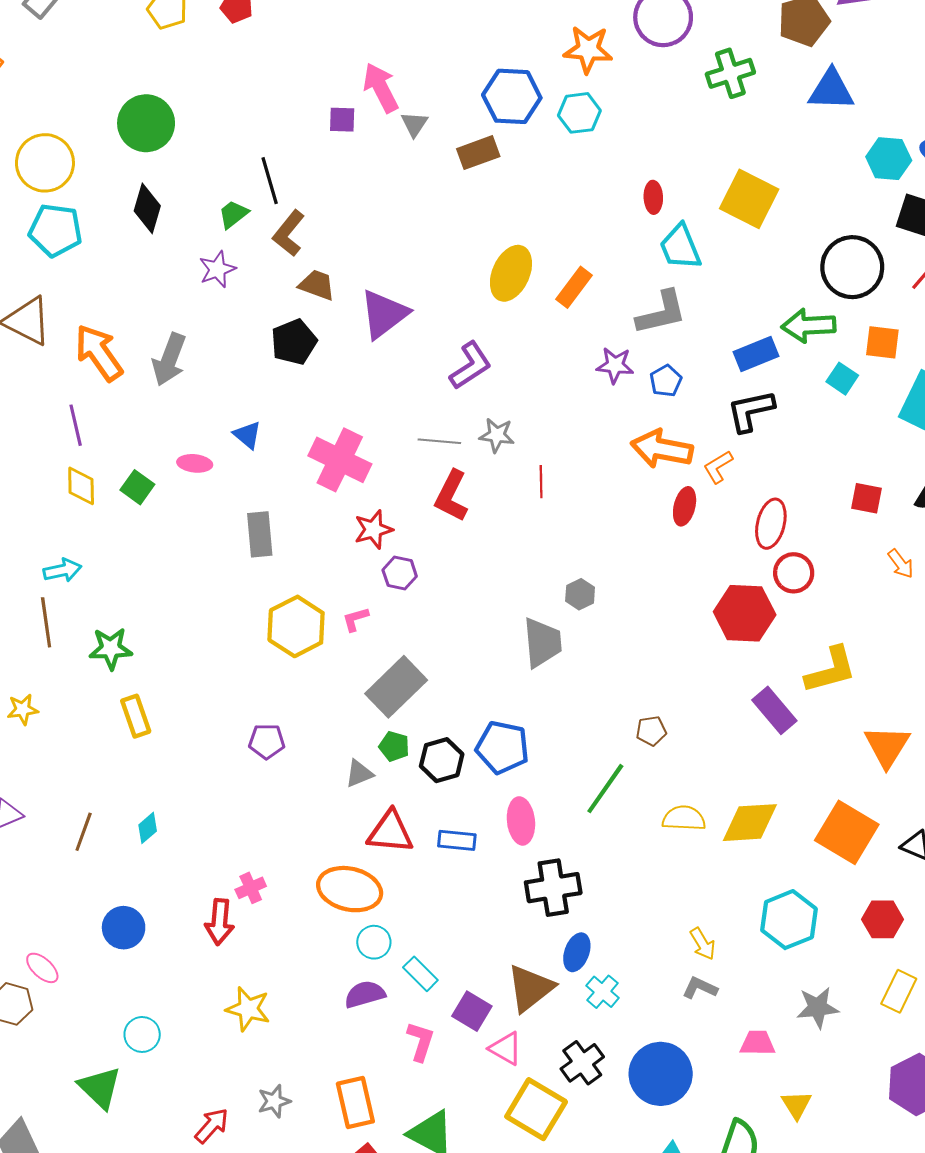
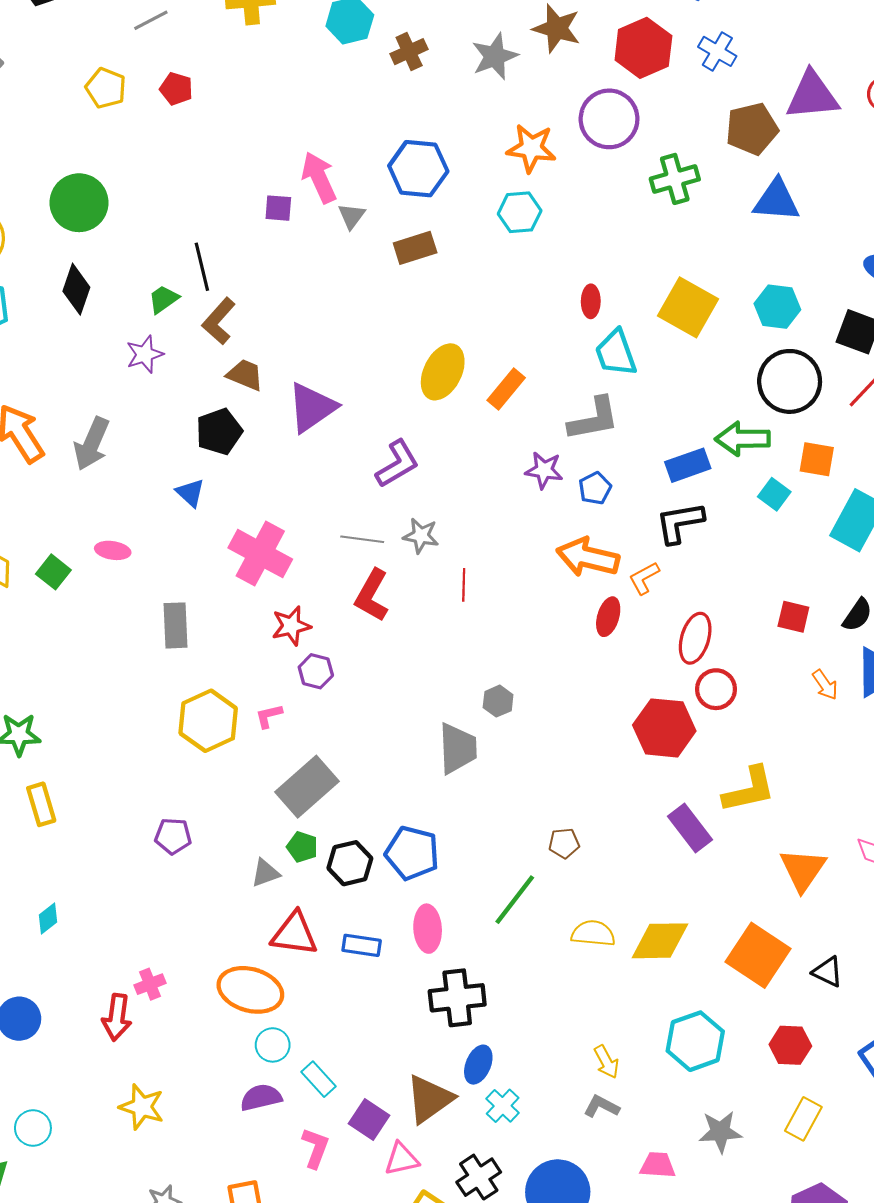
blue hexagon: (512, 96) -> (418, 169), moved
cyan hexagon: (889, 159) -> (777, 307), moved
blue triangle: (247, 435) -> (190, 493), moved
pink triangle: (506, 1048) -> (402, 1159), turned -45

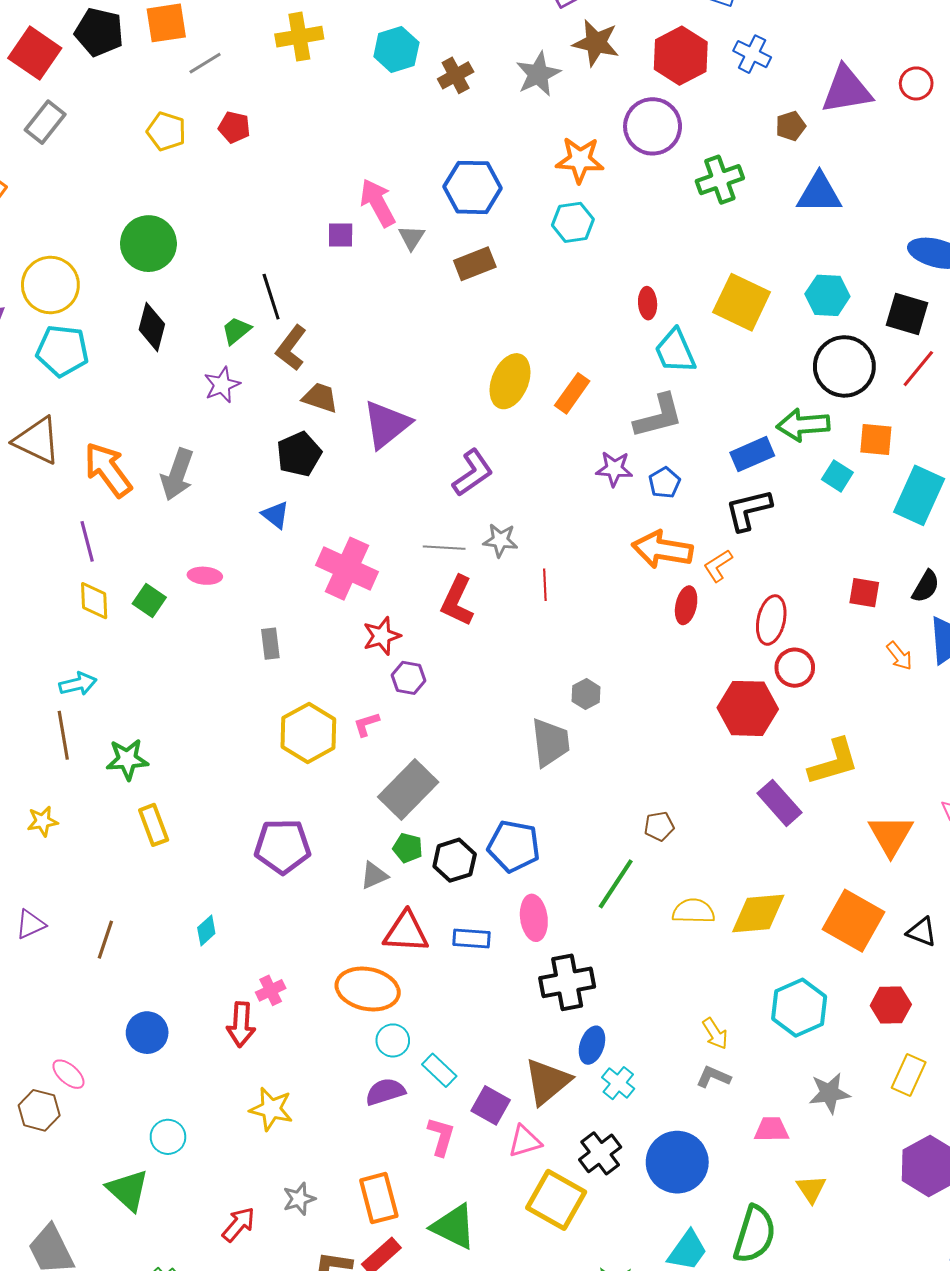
brown pentagon: (752, 129) -> (791, 126), size x0.6
gray rectangle: (175, 625) -> (270, 644), size x0.7
purple pentagon: (173, 836) -> (283, 846), size x1.6
cyan diamond: (48, 919) -> (206, 931), moved

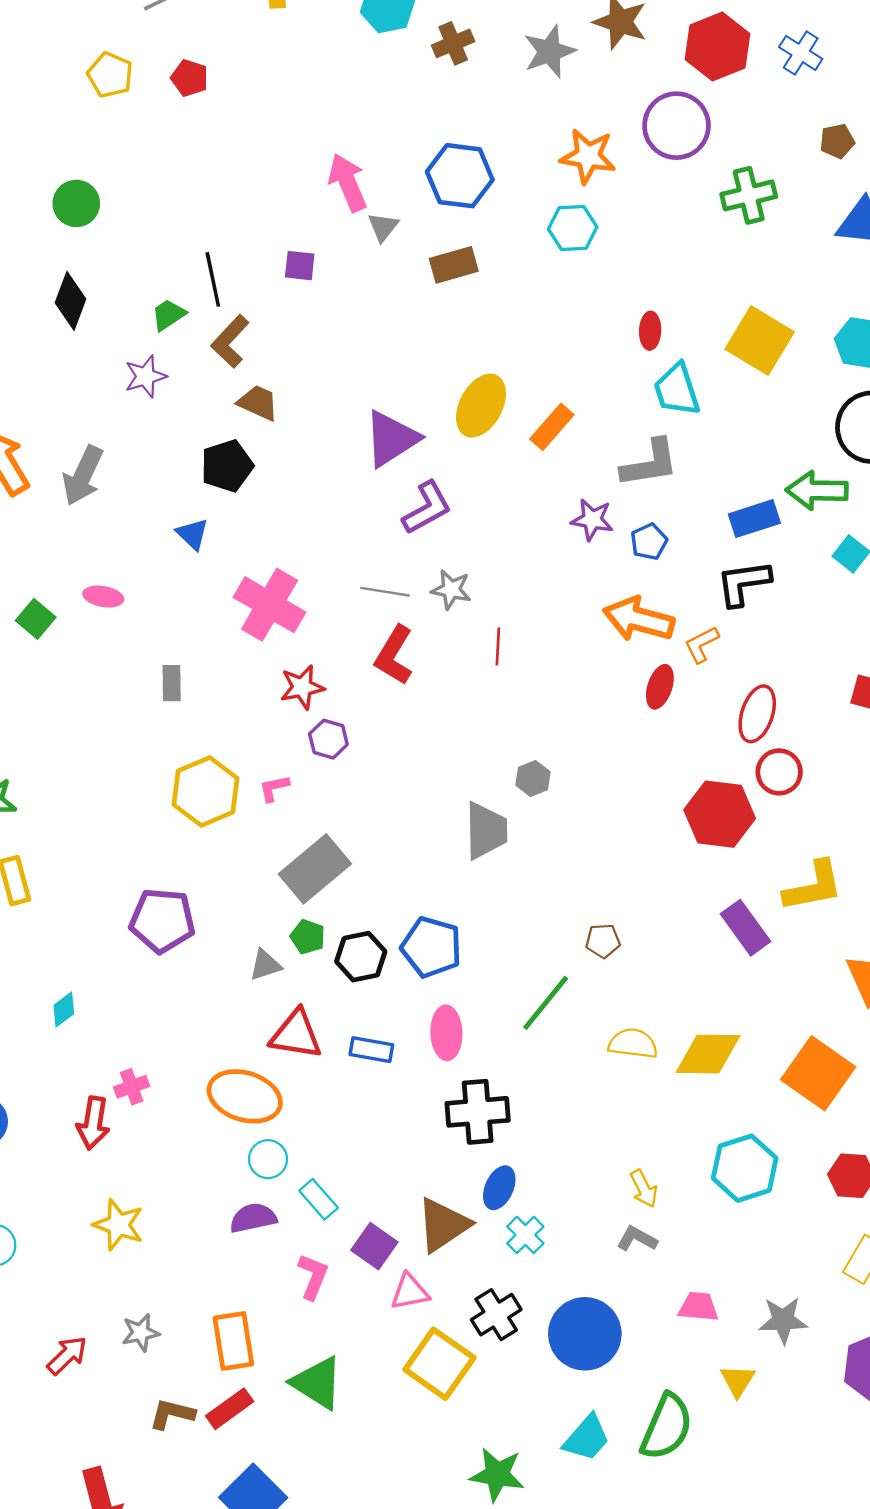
purple square: (341, 235) -> (300, 266), moved
green circle: (148, 244) -> (76, 203), size x0.7
purple triangle: (387, 424) -> (391, 439), moved
gray star: (829, 1093) -> (783, 1320), moved

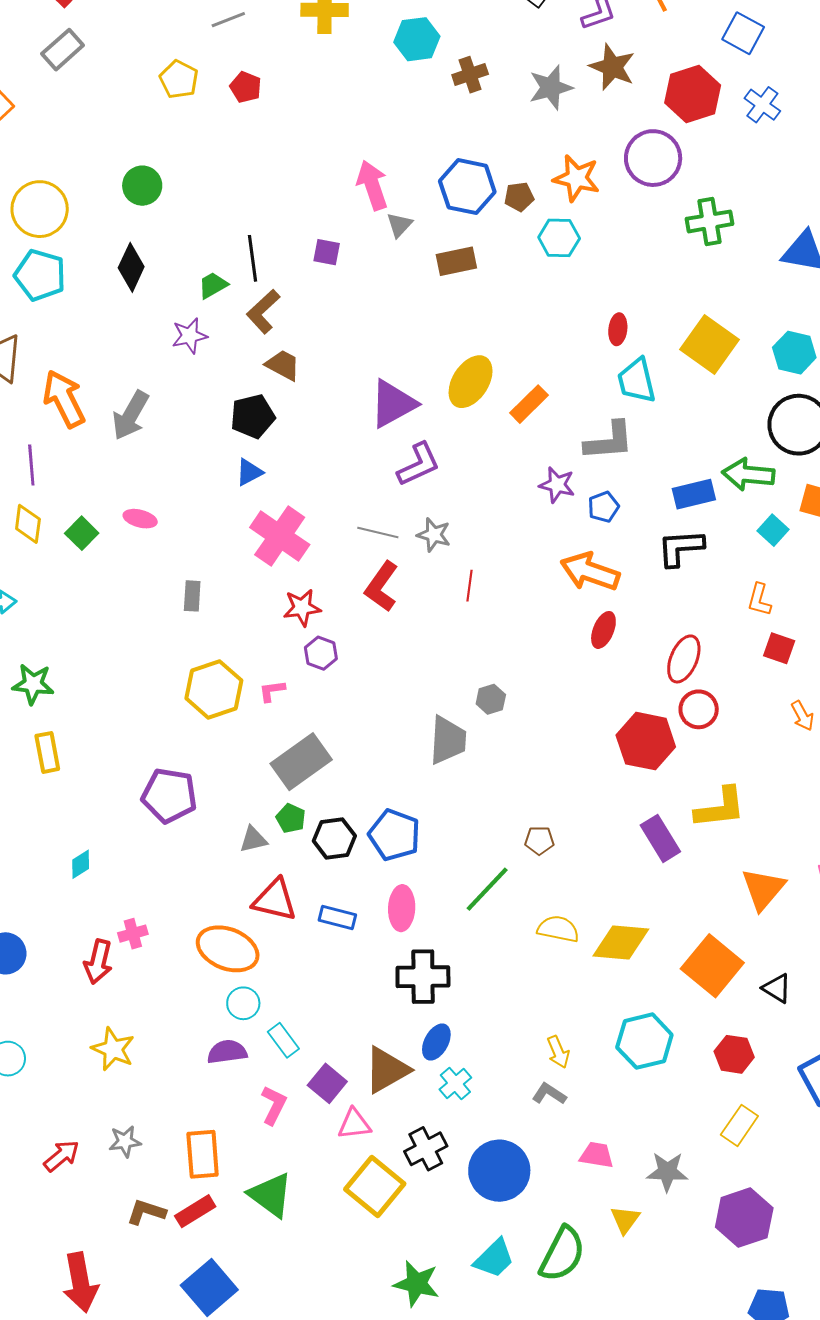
brown pentagon: (837, 141) -> (519, 197), moved
blue triangle: (192, 534) -> (249, 472), moved, turned 44
orange L-shape: (702, 644) -> (759, 600), moved, turned -52

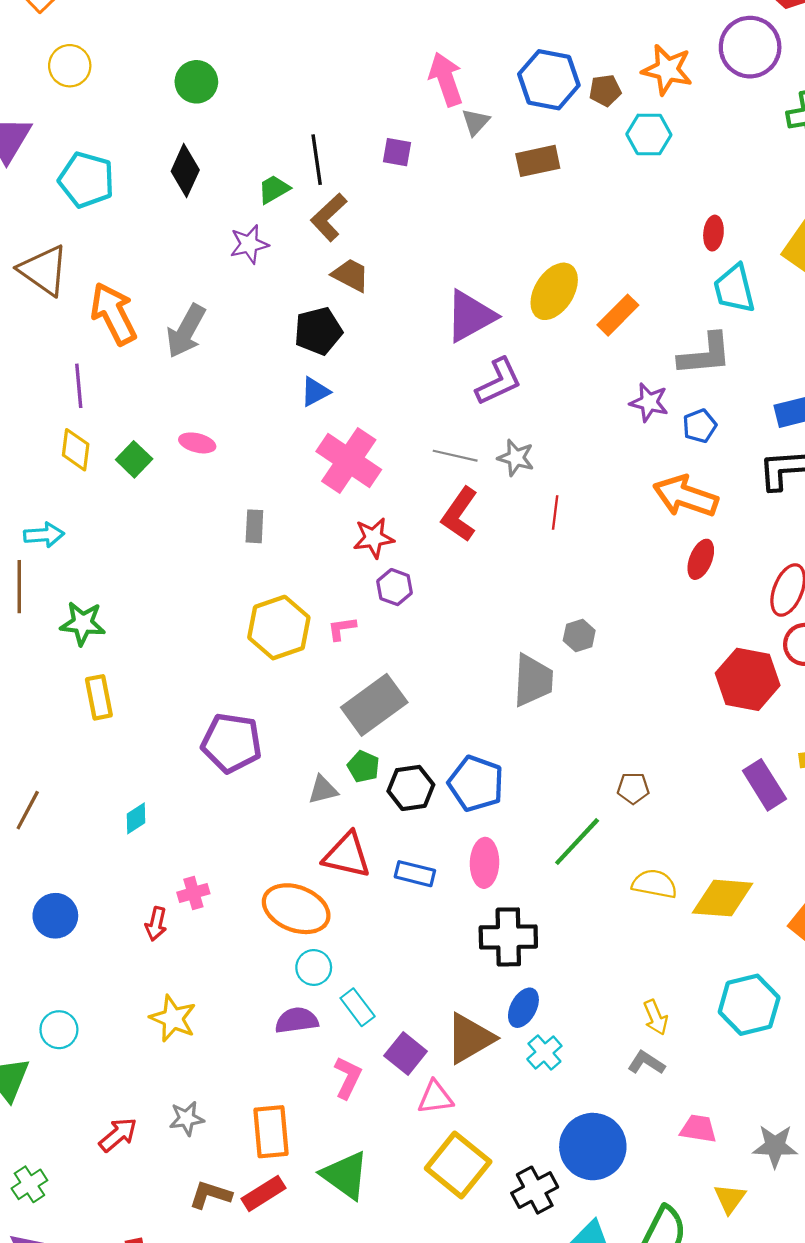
yellow circle: (40, 209) -> (70, 66), moved, size x0.7
red arrow: (98, 962) -> (156, 924), size x0.7
black cross: (426, 1149) -> (535, 1190), moved

